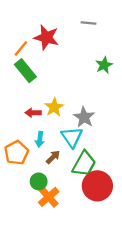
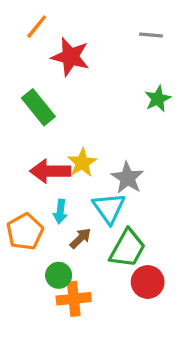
gray line: (88, 23) -> (151, 35), moved
orange line: (21, 49) -> (37, 27), moved
red arrow: (33, 113) -> (50, 171), size x1.6
red circle: (97, 186) -> (148, 282), size x0.7
orange cross: (49, 197) -> (74, 299), turned 35

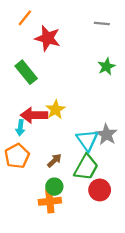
gray star: (127, 178) -> (106, 134), moved
cyan triangle: (109, 208) -> (87, 140), moved
cyan arrow: (60, 211) -> (20, 128), moved
green circle: (59, 275) -> (54, 187), moved

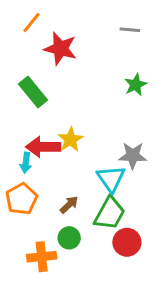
gray star: (106, 134) -> (133, 156), moved, turned -30
orange cross: (50, 201) -> (42, 257), moved

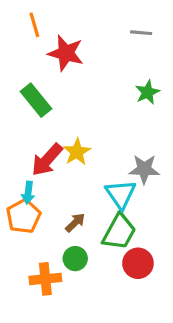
orange line: (32, 23) -> (34, 25), turned -55
red arrow: (43, 147) -> (47, 160), turned -48
cyan arrow: (26, 163) -> (28, 193), moved

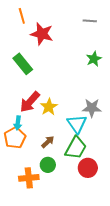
yellow star: (77, 152) -> (49, 107), moved

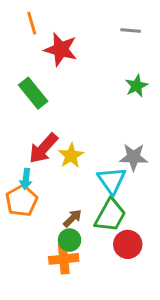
brown arrow: (48, 142) -> (72, 218), moved
orange cross: (29, 178) -> (64, 259), moved

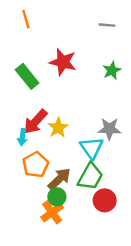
red star: (61, 49) -> (63, 62), moved
cyan arrow: (26, 179) -> (22, 137), moved
orange pentagon: (22, 201) -> (35, 165), moved
brown arrow: (72, 218) -> (59, 179), size x1.5
orange cross: (64, 259) -> (52, 212), turned -30

